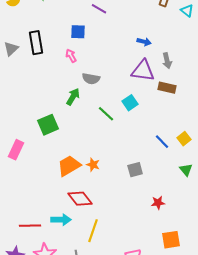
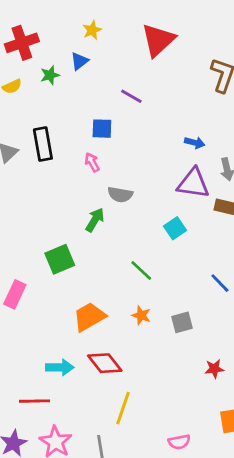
green line: (106, 114) -> (141, 270), moved
orange star: (93, 165) -> (141, 315), moved
cyan arrow: (61, 220) -> (60, 367), moved

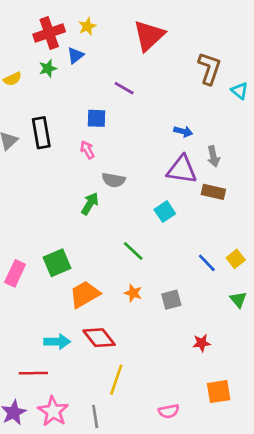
red cross: (22, 43) -> (49, 33), moved
green square: (60, 259) -> (57, 263), moved

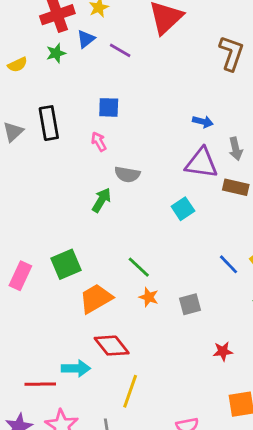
purple line: (124, 88) -> (120, 50), moved
green line: (133, 251) -> (139, 267), moved
cyan arrow: (57, 342) -> (76, 368), moved

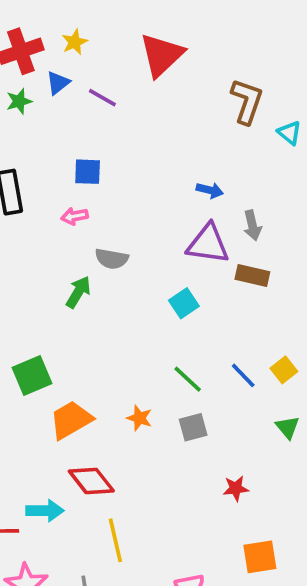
pink arrow: (99, 142) -> (75, 216), turned -72
green line: (139, 267) -> (188, 379), moved
yellow line: (130, 391) -> (115, 540), turned -32

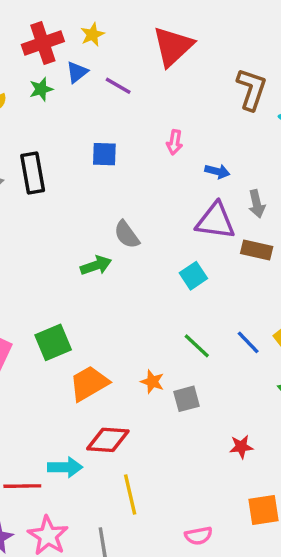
pink arrow: (75, 216) -> (175, 142), moved, turned -70
gray semicircle: (112, 259) -> (127, 235), turned 44
green arrow: (78, 292) -> (96, 265), turned 40
gray square: (193, 427) -> (187, 399), moved
red diamond: (91, 481) -> (108, 440), turned -48

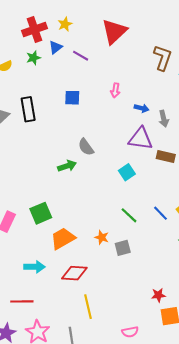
gray arrow: (257, 204) -> (164, 119), moved
red star: (241, 447) -> (158, 295), moved
cyan arrow: (65, 467) -> (34, 267), moved

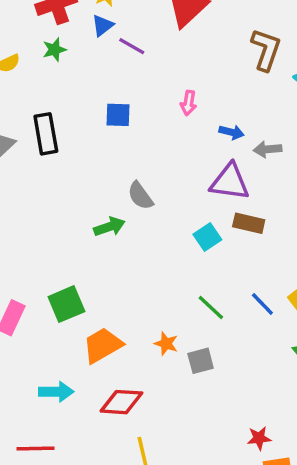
blue triangle: (55, 47) -> (103, 25), moved
gray arrow: (164, 119) -> (268, 149), turned 98
brown rectangle: (166, 156) -> (249, 223), moved

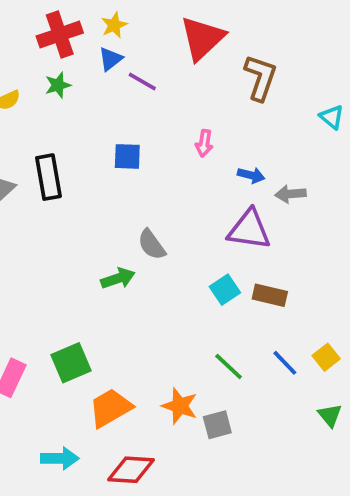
brown L-shape: (266, 50) -> (260, 78), moved
brown rectangle: (249, 223) -> (270, 295), moved
orange star: (166, 344) -> (180, 406), size x1.4

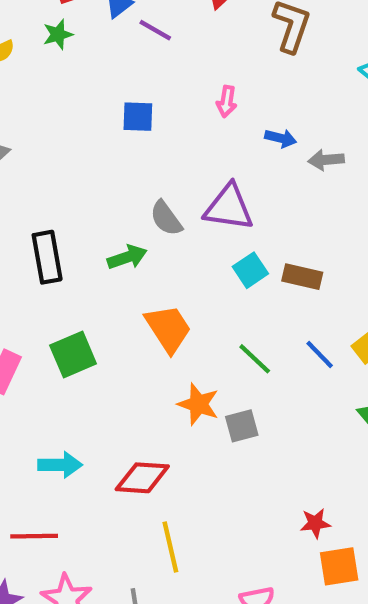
black rectangle: (48, 177) -> (47, 257), moved
purple triangle: (249, 230) -> (229, 207), moved
orange trapezoid: (110, 408) -> (168, 329), moved, turned 87

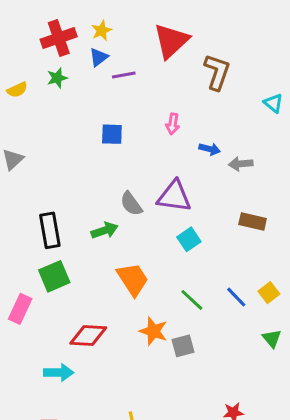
purple line: (155, 30) -> (124, 75), turned -40
brown rectangle: (302, 277) -> (253, 222), moved
green square: (73, 355) -> (54, 276), moved
red diamond: (142, 478) -> (88, 336), moved

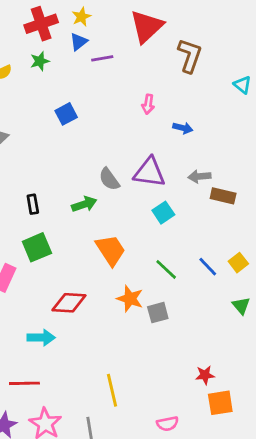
blue square: (112, 134) -> (66, 114), moved, turned -30
gray arrow: (241, 164) -> (199, 176), moved
black rectangle: (50, 230) -> (33, 204), size x0.6

